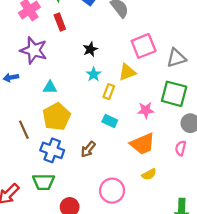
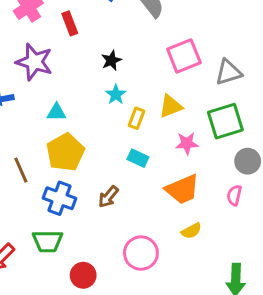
yellow triangle: (127, 72) -> (171, 106), moved
green square: (174, 94) -> (225, 121), turned -32

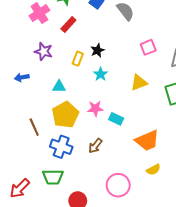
red rectangle: (70, 23) -> (68, 24), turned 63
pink square: (184, 56) -> (148, 47), size x0.7
purple star: (34, 62) -> (44, 51), size x0.7
yellow rectangle: (137, 118) -> (78, 59), moved
pink star: (187, 143) -> (95, 108), moved

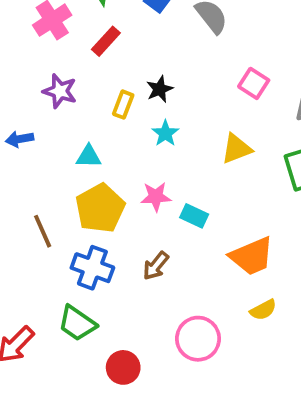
pink square: (148, 47) -> (254, 83), turned -35
green trapezoid: (53, 177) -> (77, 323), turned 35

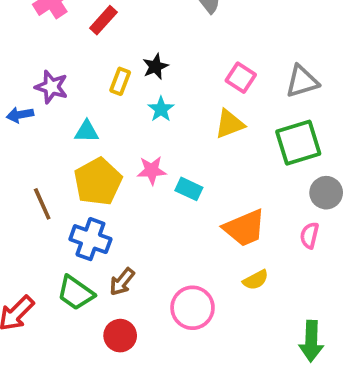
pink square: (254, 83) -> (241, 78), moved
purple star: (60, 91) -> (51, 87), moved
brown arrow: (156, 266) -> (122, 282), moved

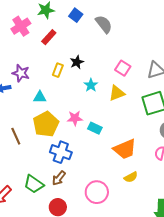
cyan star: (161, 109) -> (91, 85), moved
blue cross: (90, 239) -> (61, 152), moved

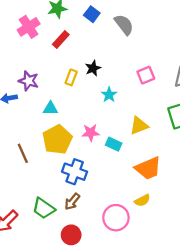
pink square: (123, 68) -> (146, 75), turned 35
yellow triangle: (117, 93) -> (139, 126), moved
yellow semicircle: (131, 177) -> (142, 200), moved

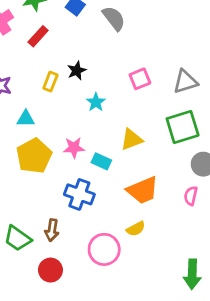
blue cross: (75, 172) -> (79, 194), moved
brown arrow: (72, 202) -> (52, 230), turned -30

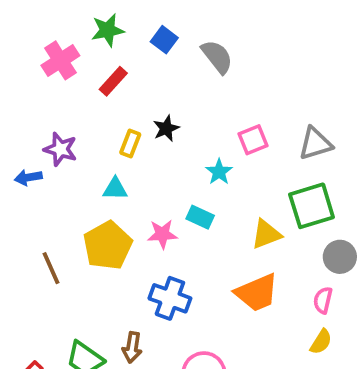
cyan star: (96, 102) -> (219, 172), moved
cyan triangle: (26, 119) -> (115, 189), moved
yellow triangle: (132, 139) -> (266, 234), moved
cyan rectangle: (101, 161) -> (200, 217), moved
yellow semicircle: (136, 229) -> (321, 342), moved, turned -30

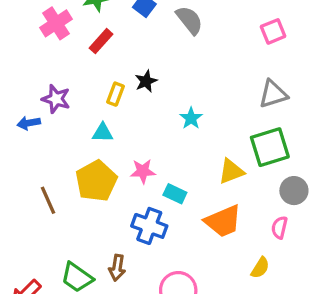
pink square: (253, 140) -> (273, 31), moved
cyan rectangle: (200, 217) -> (175, 194), moved
yellow semicircle: (321, 342) -> (260, 268), moved

